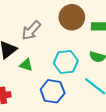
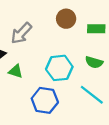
brown circle: (72, 17) -> (66, 19), size x0.7

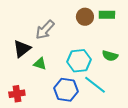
green rectangle: (96, 29) -> (107, 15), moved
cyan line: (92, 95) -> (95, 85), moved

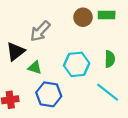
green semicircle: (110, 56) -> (110, 59), turned -105
cyan line: (95, 85) -> (108, 92), moved
blue hexagon: (66, 90) -> (49, 94), moved

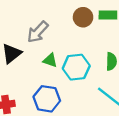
green triangle: (35, 68) -> (50, 60), moved

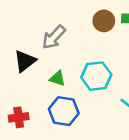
green triangle: (50, 60) -> (57, 79), moved

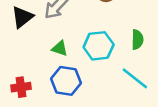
black triangle: (25, 61) -> (22, 17), moved

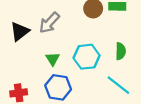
green triangle: (60, 48) -> (53, 59), turned 40

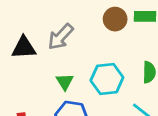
black triangle: (20, 31) -> (24, 48), turned 35

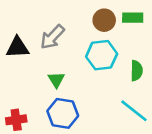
cyan hexagon: (107, 79) -> (102, 55), moved

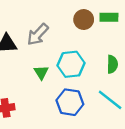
cyan hexagon: (102, 55) -> (71, 64), moved
blue hexagon: (63, 113) -> (70, 102), moved

